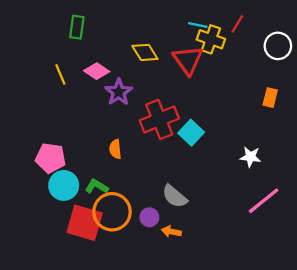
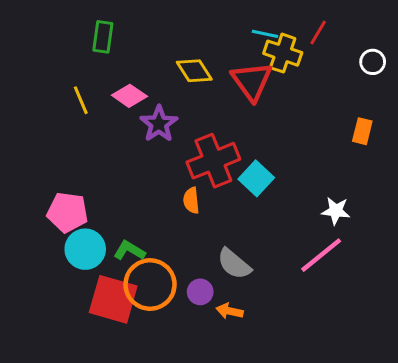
white circle: (278, 46) -> (373, 62), size x0.7
orange semicircle: (115, 149) -> (191, 200), moved
pink line: (264, 201) -> (321, 255), moved

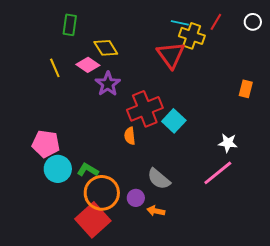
white circle: (373, 62) -> (253, 22), moved
yellow diamond: (194, 71) -> (106, 48), moved
red square: (113, 299) -> (93, 220), moved, turned 32

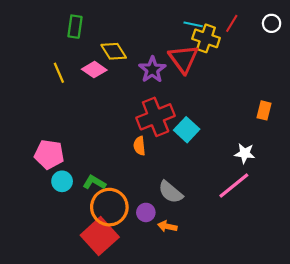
purple star: (108, 84) -> (152, 70), moved
orange rectangle: (246, 89) -> (264, 110), moved
cyan circle: (58, 169) -> (62, 181), size x0.7

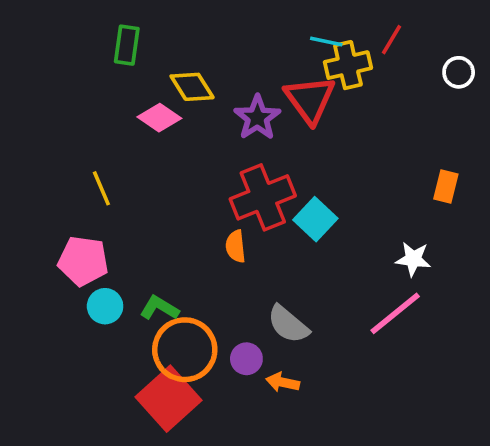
white circle: (272, 23) -> (459, 72), moved
yellow cross: (206, 38) -> (348, 65), turned -32
yellow line: (59, 73) -> (101, 188), moved

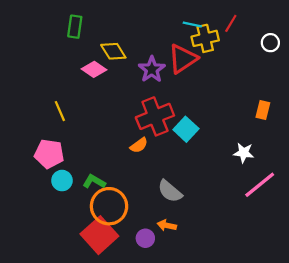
red triangle: (310, 99) -> (183, 59), turned 32
orange semicircle: (236, 246) -> (139, 145), turned -120
pink line: (395, 313) -> (260, 185), moved
purple circle: (246, 359) -> (145, 238), moved

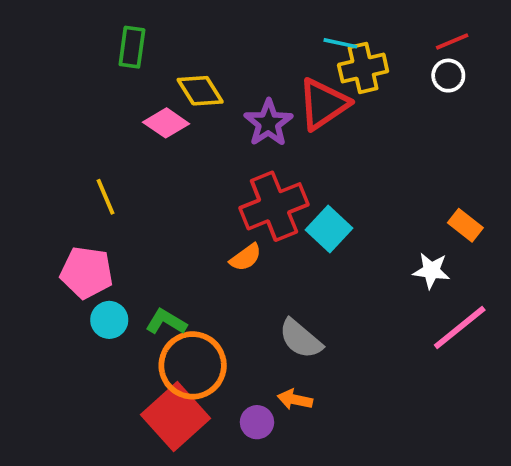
red line: (231, 23) -> (452, 41), moved, turned 36
white circle: (270, 43) -> (448, 76), moved
orange rectangle: (263, 110) -> (465, 225), moved, turned -66

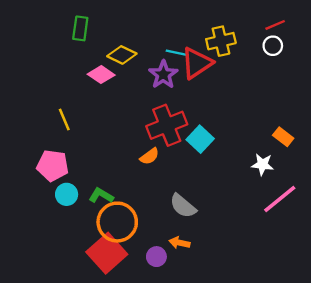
cyan line: (340, 43) -> (176, 53), moved
yellow diamond: (200, 91) -> (122, 55), turned -32

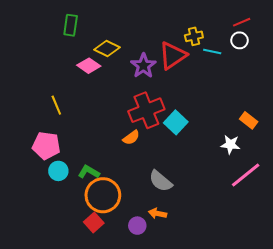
yellow cross: (221, 41) -> (194, 36), size x0.7
cyan line: (176, 53) -> (212, 52), moved
red square: (107, 253) -> (94, 223), size x0.6

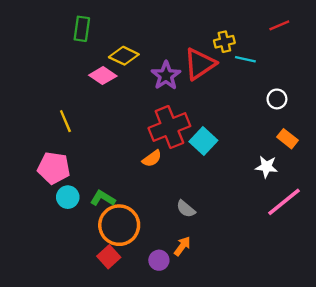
white circle: (240, 40) -> (277, 99), moved
gray semicircle: (161, 181) -> (186, 209), size x0.7
orange arrow: (158, 213) -> (182, 246), turned 114

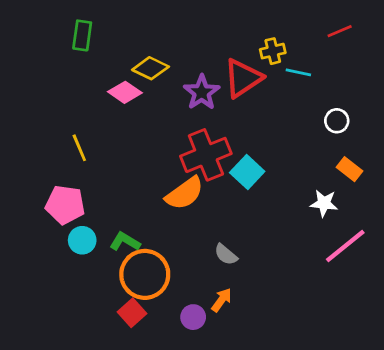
green rectangle: (82, 29) -> (82, 35), moved
orange semicircle: (152, 159) -> (185, 193), size x1.6

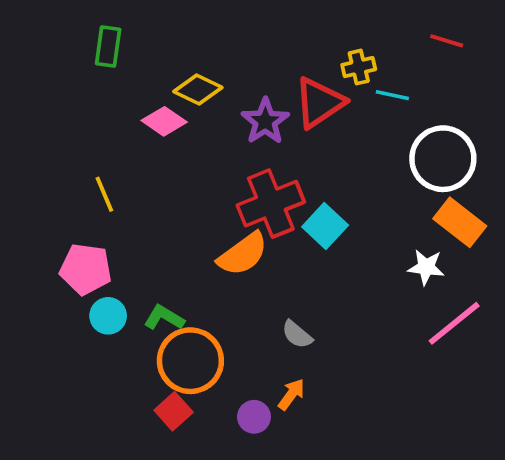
red line: (340, 31) -> (447, 41), turned 40
white circle: (337, 121) -> (443, 159), size x2.0
orange rectangle: (350, 169) -> (460, 222), size x1.5

